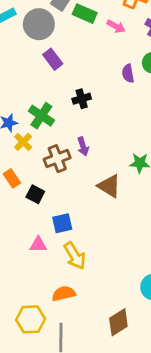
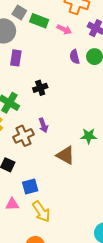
purple rectangle: (53, 59) -> (16, 58), turned 49
purple semicircle: (128, 73) -> (75, 57), moved

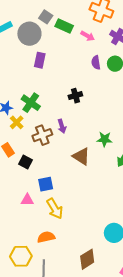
black cross: (40, 88) -> (75, 96), moved

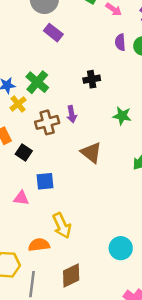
purple rectangle: (40, 60) -> (53, 33), turned -70
green star: (105, 139) -> (122, 116), moved
yellow arrow: (55, 209) -> (62, 226), moved
brown diamond: (87, 259) -> (71, 275), moved

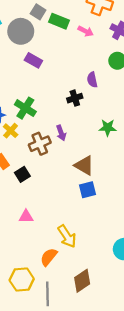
purple semicircle: (120, 42) -> (92, 80), moved
black square: (24, 152) -> (22, 174), turned 32
blue square: (45, 181) -> (87, 190), moved
orange semicircle: (39, 245) -> (49, 257), turned -36

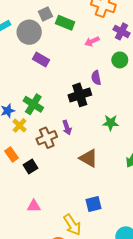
gray square: (38, 12) -> (45, 14), turned 32
pink arrow: (86, 31) -> (92, 41), moved, turned 128
black cross: (75, 98) -> (80, 95), size x1.5
blue square: (87, 190) -> (94, 204), moved

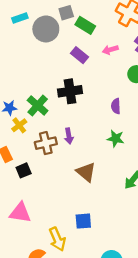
purple rectangle: (41, 59) -> (80, 55), moved
purple semicircle: (96, 78) -> (116, 106), moved
black cross: (80, 95) -> (70, 91), moved
pink triangle: (34, 206) -> (20, 213), size x1.5

